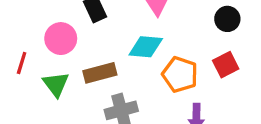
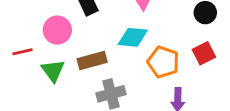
red line: (22, 63) -> (23, 52), turned 60

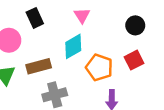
cyan diamond: (133, 37) -> (73, 46), turned -35

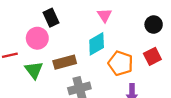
black rectangle: (35, 18) -> (51, 18), moved

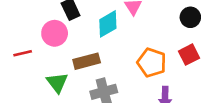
cyan diamond: (97, 44) -> (108, 24), moved
green triangle: (34, 70) -> (57, 83), moved

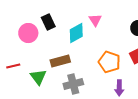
pink circle: (55, 33) -> (28, 33), moved
red line: (23, 53) -> (13, 66), moved

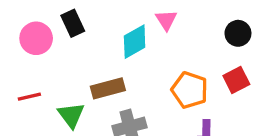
black rectangle: (48, 22) -> (73, 23), moved
pink circle: (28, 33) -> (36, 38), moved

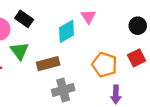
black rectangle: (73, 23) -> (24, 19), turned -30
green triangle: (71, 115) -> (19, 51), moved

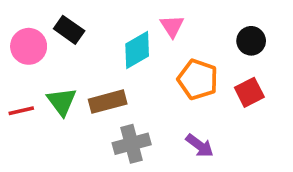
green triangle: (19, 51) -> (62, 102), moved
orange pentagon: (104, 65) -> (198, 79), moved
purple arrow: (116, 95) -> (200, 146), moved, turned -54

